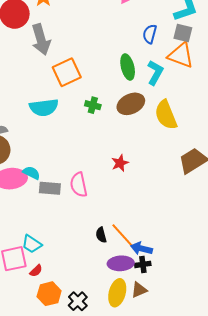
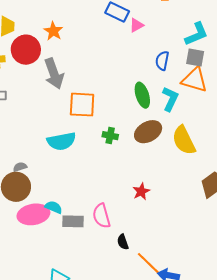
orange square: (67, 72) -> (82, 105), turned 32
black semicircle: (101, 235) -> (123, 242), moved

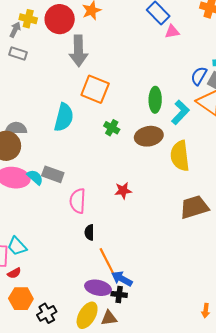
blue semicircle: (162, 61) -> (199, 76), moved
cyan semicircle: (61, 141) -> (64, 117), turned -84
gray semicircle: (20, 167) -> (16, 128), size x1.5
gray rectangle: (73, 221) -> (53, 174), moved

